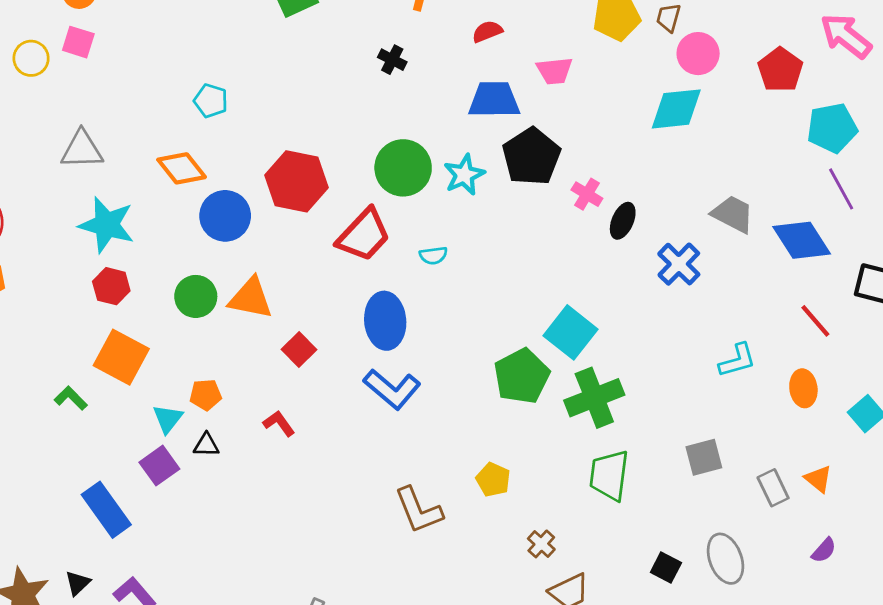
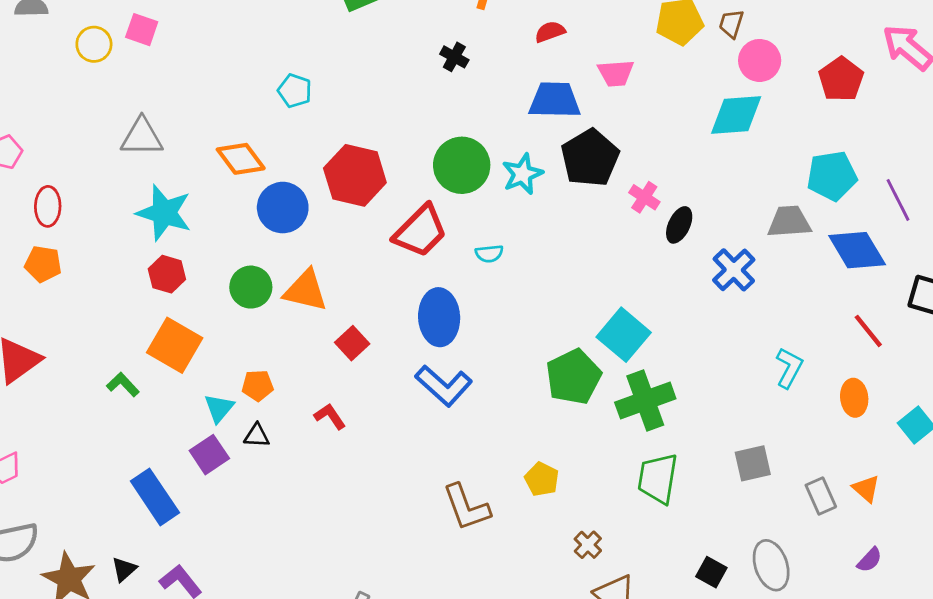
cyan pentagon: (211, 101) -> (295, 91), moved
cyan pentagon: (832, 128) -> (832, 176), moved
gray trapezoid: (733, 214) -> (789, 222), turned -33
cyan L-shape: (737, 360) -> (789, 368), turned -48

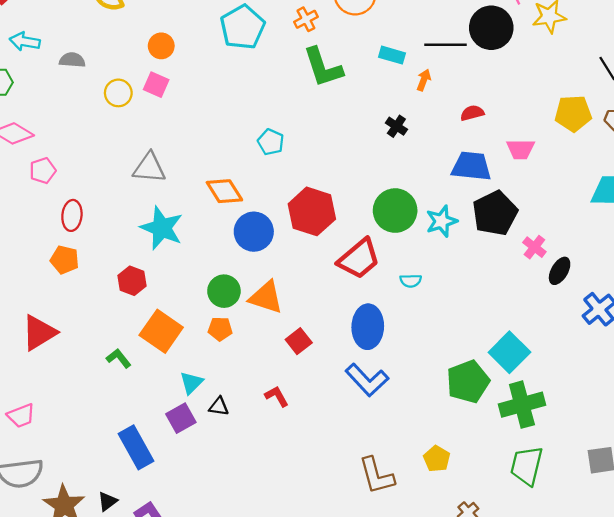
red hexagon: (167, 274) -> (132, 281), moved
orange pentagon: (258, 385) -> (220, 329), moved

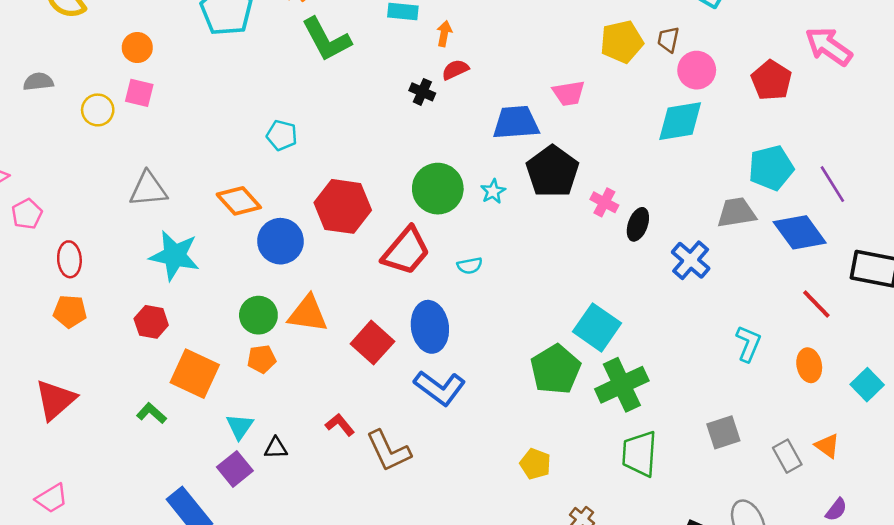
red semicircle: (472, 113) -> (455, 70), moved
cyan star: (442, 221) -> (493, 191), size x0.7
red square: (299, 341) -> (372, 343), moved, size x1.4
brown L-shape: (377, 476) -> (388, 451), moved

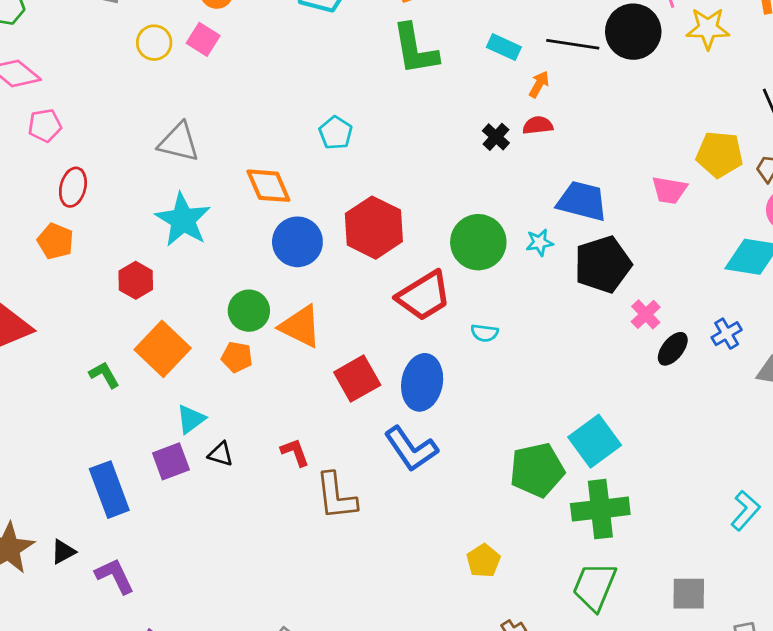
pink trapezoid: (569, 93) -> (669, 190), moved
cyan star: (493, 191) -> (540, 242), moved
blue cross: (691, 260) -> (727, 334), moved, size x0.7

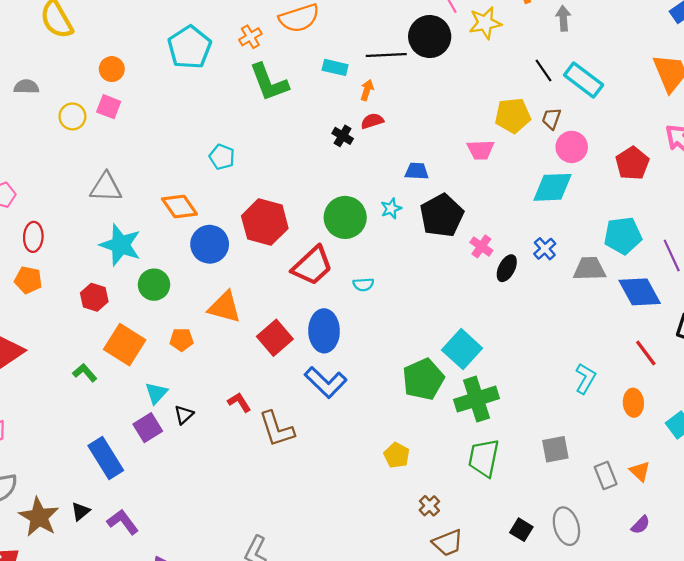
blue trapezoid: (582, 201) -> (417, 171), size x0.6
green circle: (249, 311) -> (154, 285), moved
black triangle: (221, 454) -> (184, 415), turned -48

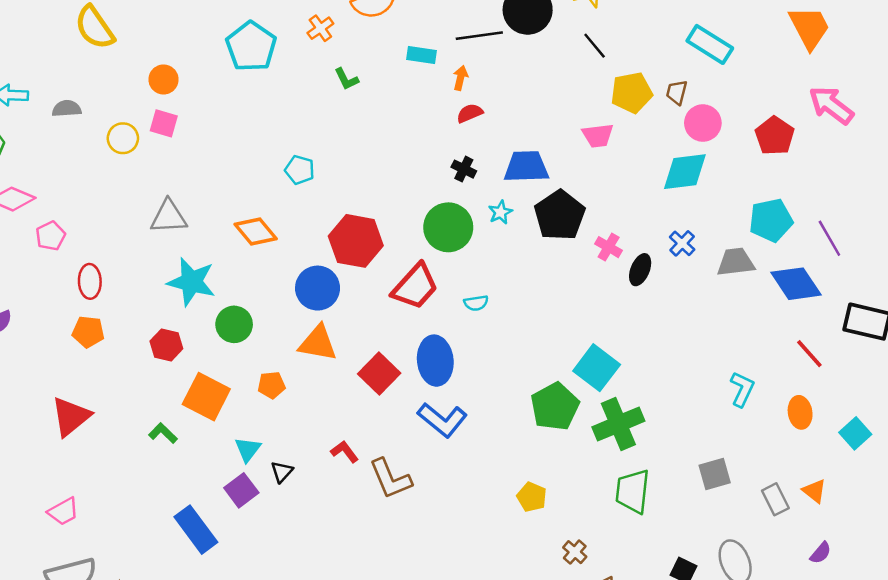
black line: (543, 71) -> (595, 46), moved
green L-shape: (269, 82) -> (347, 79), size x0.5
black cross: (343, 136) -> (464, 169), moved
blue trapezoid: (417, 171) -> (526, 167), size x1.6
blue circle: (210, 244) -> (318, 288), moved

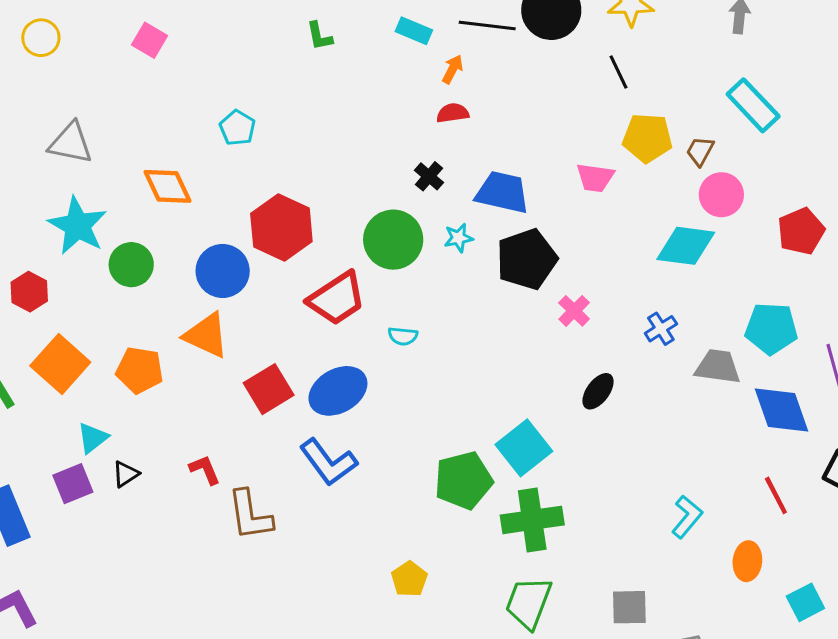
pink square: (164, 123) -> (149, 40), moved
black ellipse: (640, 270) -> (598, 391), moved
green circle: (234, 324) -> (131, 265), moved
blue ellipse: (435, 361) -> (338, 391), turned 51
orange pentagon: (271, 385) -> (140, 370), size x1.4

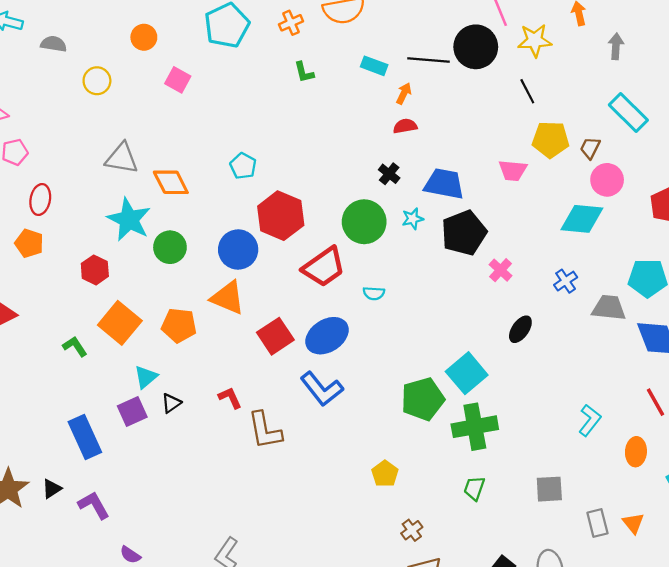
cyan pentagon: (237, 128) -> (243, 166), moved
orange diamond: (168, 186) -> (171, 182), moved
green trapezoid: (529, 603) -> (474, 488), size x0.6

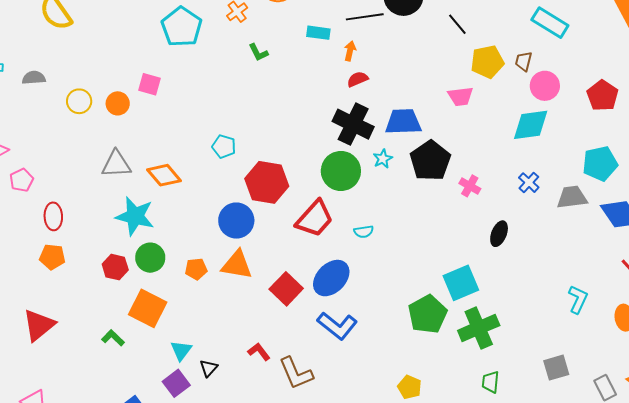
orange circle: (144, 37) -> (118, 103), moved
black cross: (389, 174) -> (353, 124), size x2.0
green circle: (170, 247) -> (150, 258), moved
orange pentagon: (179, 325) -> (196, 269), moved, size x0.7
cyan square: (467, 373) -> (461, 283), turned 30

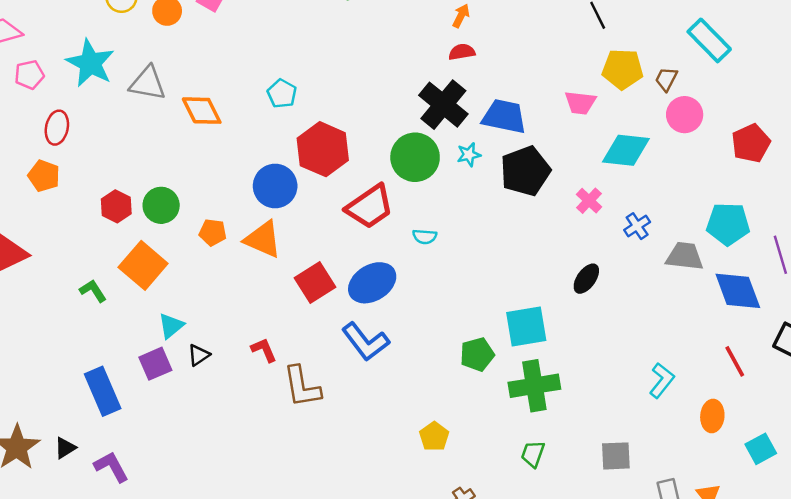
cyan diamond: (531, 125) -> (626, 150), moved
pink cross: (470, 186) -> (589, 201), moved
cyan star: (135, 216) -> (90, 63), moved
green pentagon: (428, 314) -> (477, 354), size x0.7

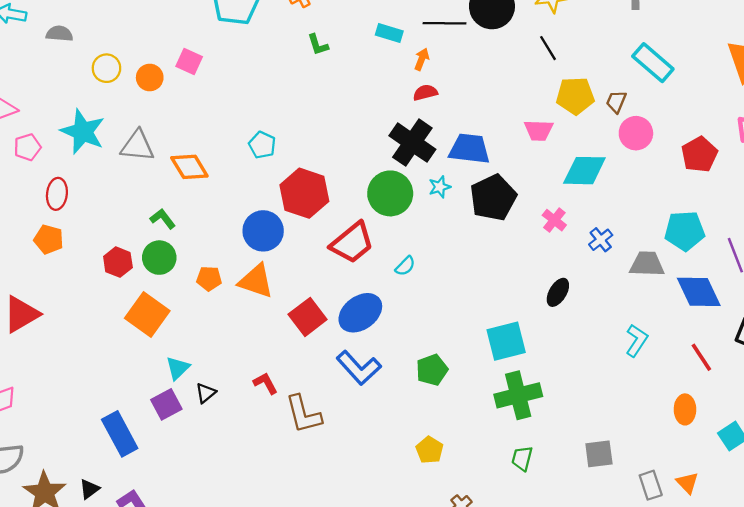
cyan semicircle: (425, 237) -> (405, 266), turned -45
green L-shape: (93, 291) -> (163, 219), moved
green pentagon: (477, 354) -> (432, 370), moved
cyan L-shape: (662, 380) -> (637, 340), moved

